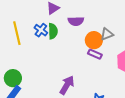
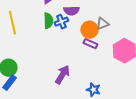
blue cross: (41, 30) -> (61, 22), moved, turned 32

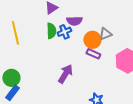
purple arrow: (62, 75) -> (65, 74), moved

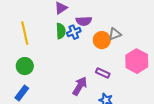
purple rectangle: (93, 54) -> (103, 73), moved
purple arrow: (65, 74) -> (80, 86), moved
green circle: (11, 78) -> (25, 66), moved

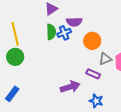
gray triangle: (115, 34) -> (105, 59), moved
green circle: (25, 66) -> (15, 57), moved
purple arrow: (80, 86) -> (70, 87), turned 42

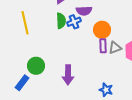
green circle: (15, 57) -> (36, 66), moved
purple rectangle: (93, 74) -> (103, 46), moved, turned 64
purple arrow: (70, 87) -> (68, 75), moved, turned 108

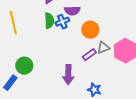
purple rectangle: (103, 46) -> (89, 55), moved, turned 56
purple arrow: (68, 75) -> (68, 75), moved

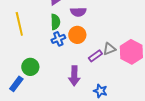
blue cross: (62, 22) -> (58, 39), moved
orange circle: (90, 30) -> (77, 35), moved

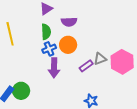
green circle: (30, 67) -> (21, 91), moved
purple arrow: (74, 76) -> (54, 68), moved

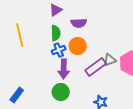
purple rectangle: (86, 66) -> (96, 67), size x1.5
green circle: (21, 91) -> (61, 92), moved

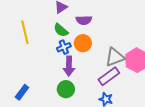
green semicircle: (56, 33) -> (61, 30), turned 133
gray triangle: (110, 60) -> (115, 57), size x1.5
purple rectangle: (96, 67) -> (109, 76), moved

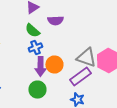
orange circle: (83, 43) -> (54, 64), moved
gray triangle: (115, 57) -> (86, 58), turned 40

